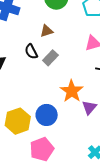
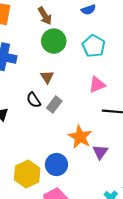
brown triangle: (46, 31) -> (47, 77), turned -40

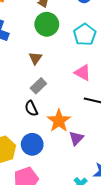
pink triangle: (97, 85) -> (83, 73), turned 42
black semicircle: (34, 100) -> (31, 108), moved

